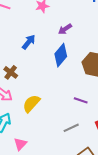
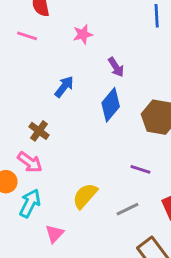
purple arrow: (65, 29) -> (116, 67), turned -88
yellow semicircle: (31, 104) -> (85, 196), moved

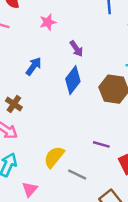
purple line: (140, 169) -> (101, 144), moved
gray line: (128, 209) -> (77, 174), moved, turned 54

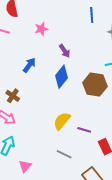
yellow semicircle: (54, 157) -> (62, 121), moved

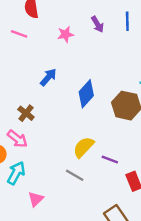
purple arrow: (65, 51) -> (98, 24), moved
gray line: (64, 154) -> (75, 175), moved

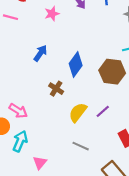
brown cross: (26, 113) -> (56, 89), moved
purple line: (110, 160) -> (103, 111), moved, turned -56
gray line: (75, 175) -> (81, 146), moved

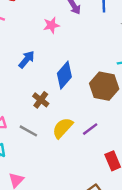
pink star: (52, 14) -> (51, 25), moved
gray line: (81, 146) -> (28, 131), moved

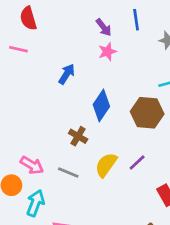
pink star: (51, 25) -> (107, 52), moved
blue arrow: (27, 59) -> (67, 74), moved

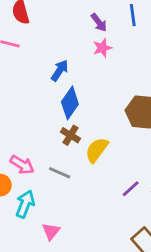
blue diamond: (101, 105) -> (70, 103), moved
purple line: (137, 162) -> (131, 189), moved
yellow semicircle: (106, 165) -> (97, 150), moved

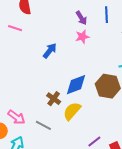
blue diamond: (70, 103) -> (76, 85), moved, turned 30

